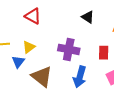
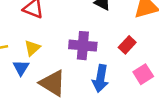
red rectangle: (104, 53) -> (127, 45), turned 48

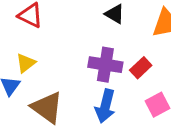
purple cross: (83, 46) -> (105, 65), moved

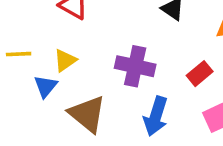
purple cross: (105, 65) -> (135, 66), moved

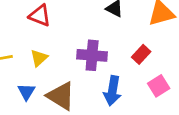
blue triangle: (46, 86) -> (26, 92), moved

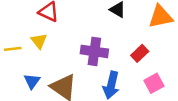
yellow triangle: (39, 58) -> (39, 41), moved, turned -30

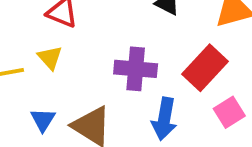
red rectangle: (140, 53) -> (205, 68), size x1.6

